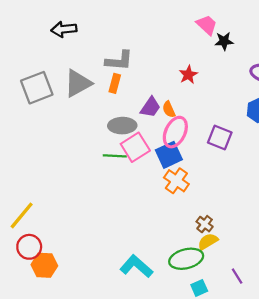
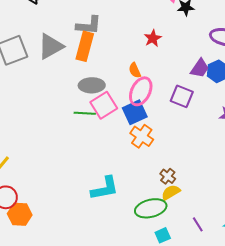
orange rectangle: (115, 83) -> (85, 46), size x1.6
purple trapezoid: (150, 107) -> (200, 68), moved
cyan L-shape: (136, 266) -> (105, 188), moved, turned 128

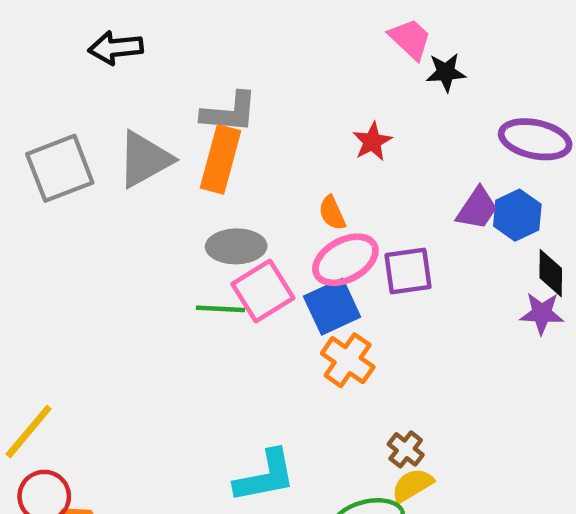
pink ellipse: (141, 91) -> (345, 260), turned 36
purple square: (182, 96) -> (408, 271), moved, turned -30

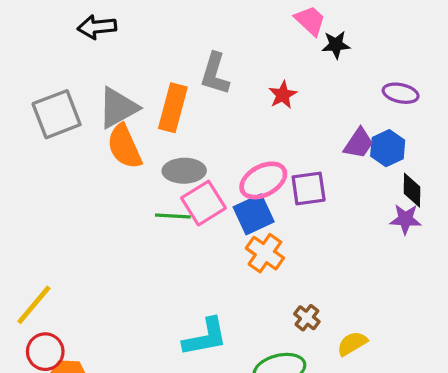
gray L-shape: (229, 112) -> (215, 74), moved, turned 102
purple ellipse: (535, 139) -> (401, 93), size x0.7
orange semicircle: (332, 213) -> (124, 147), moved, size x1.8
yellow semicircle: (412, 485) -> (352, 344), moved

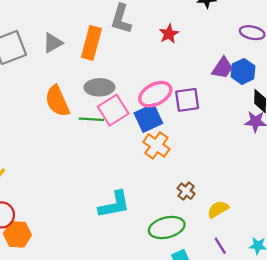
gray triangle: (118, 108) -> (53, 43), size x0.7
orange semicircle: (124, 147) -> (57, 101), moved

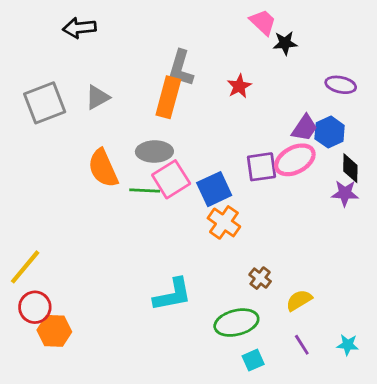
orange rectangle: (91, 43) -> (168, 97), moved
pink ellipse: (155, 94) -> (295, 160), moved

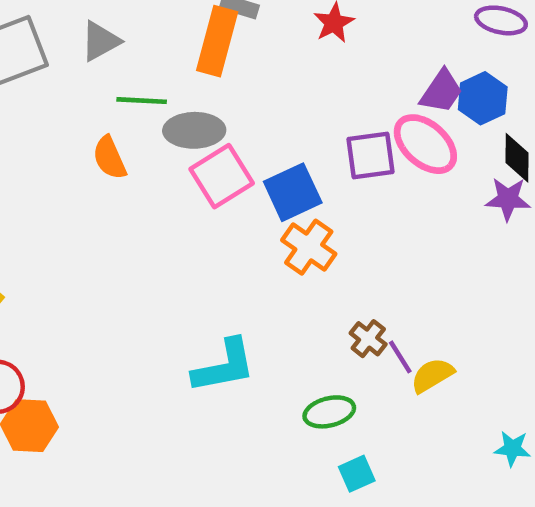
pink ellipse: (295, 160) -> (425, 144), turned 69
orange semicircle: (103, 168) -> (110, 158), size x0.7
green line: (145, 190) -> (142, 101), moved
green ellipse: (236, 323) -> (329, 412), size x0.7
purple line: (302, 345) -> (400, 357), moved

